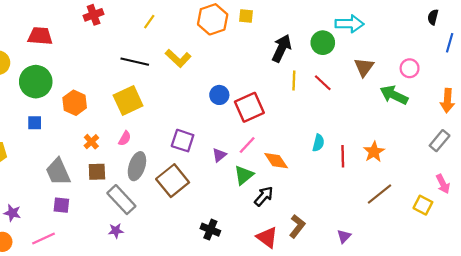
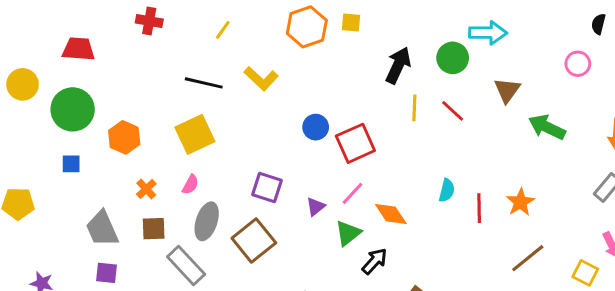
red cross: (94, 15) -> (149, 21), turned 30
pink circle: (410, 68) -> (578, 64), moved

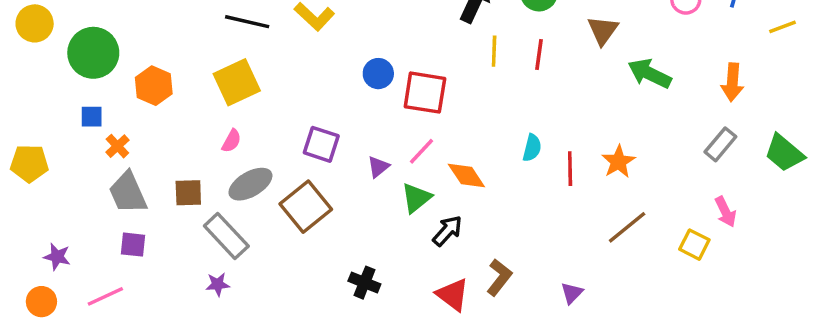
red line: (453, 111) -> (539, 55), turned 55
red square: (355, 143) -> (425, 93), turned 33
orange cross: (146, 189) -> (117, 146), moved
gray ellipse: (207, 221) -> (250, 184), turned 42

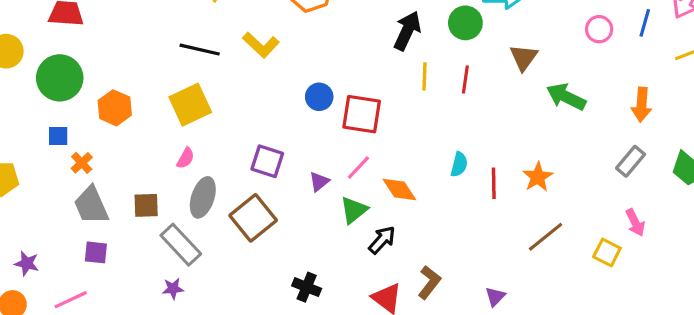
gray ellipse: (250, 184) -> (203, 197), turned -42

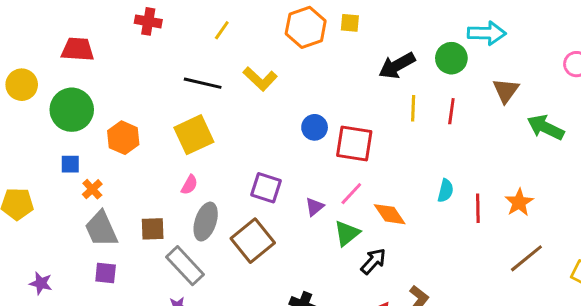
black arrow: (407, 31) -> (397, 66), turned -144

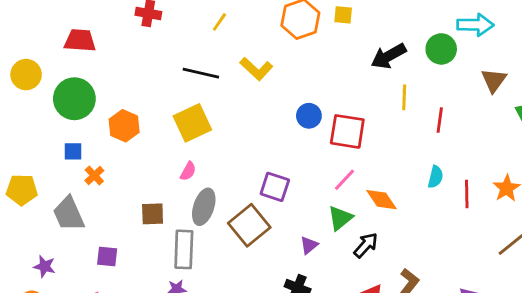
red line: (451, 111) -> (440, 120), moved
purple square: (266, 188) -> (275, 187), moved
purple triangle: (315, 207) -> (309, 245), moved
gray trapezoid: (101, 229) -> (69, 214), moved
gray rectangle: (185, 266) -> (184, 249), turned 45

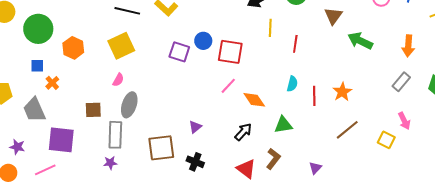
purple square: (275, 187) -> (179, 52), moved
green triangle: (340, 218) -> (283, 125), moved, turned 30
brown square: (249, 225) -> (161, 148), moved, turned 32
purple triangle: (309, 245) -> (195, 127), moved
purple square: (107, 257) -> (61, 140), size x1.8

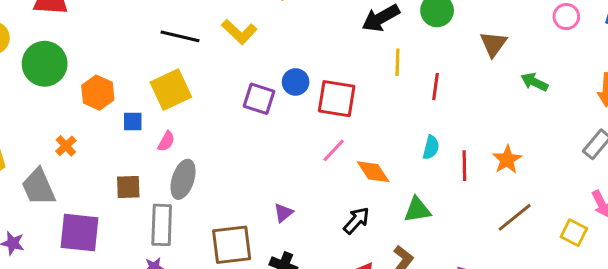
green arrow: (360, 41) -> (534, 82), size x0.7
blue square: (37, 66) -> (133, 122), moved

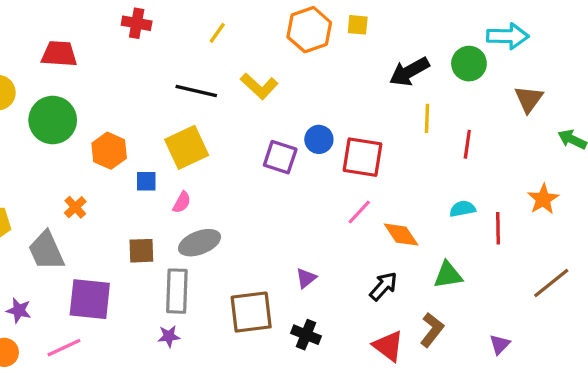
cyan semicircle: (431, 147) -> (463, 209), turned -115
orange star: (507, 160) -> (543, 199), moved
gray ellipse: (183, 179) -> (200, 243), turned 51

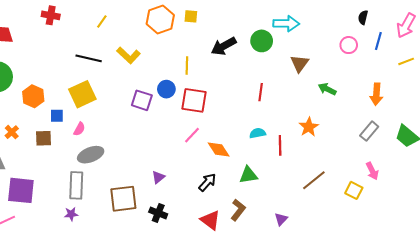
yellow line: (427, 118) -> (187, 66), moved
brown square: (141, 251) -> (44, 138), moved

